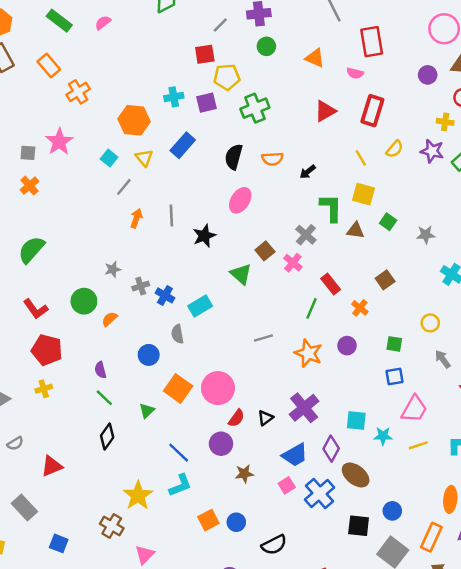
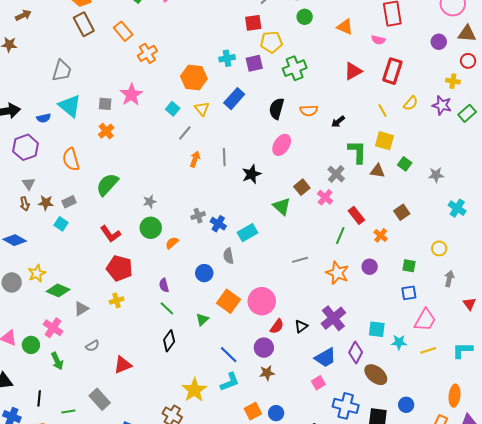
gray star: (113, 269) -> (150, 202), moved
gray arrow: (443, 359) -> (449, 279), turned 49
brown star: (244, 474) -> (267, 373), moved
blue cross: (319, 494) -> (346, 406), moved, turned -35

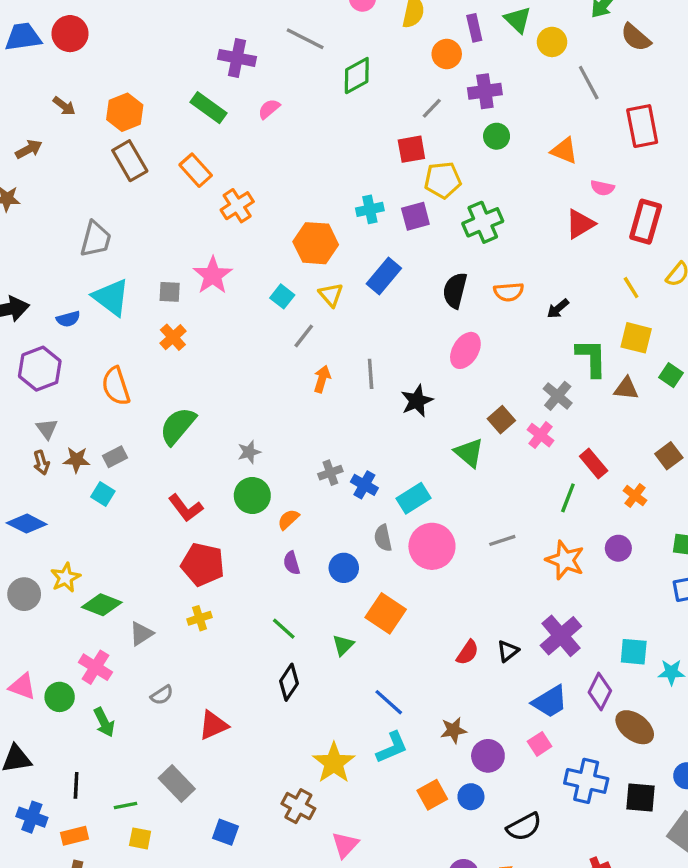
pink semicircle: (378, 40) -> (602, 188), moved
purple semicircle: (164, 285) -> (292, 563), moved
pink circle: (262, 301) -> (432, 546), moved
purple circle: (264, 348) -> (488, 756), moved

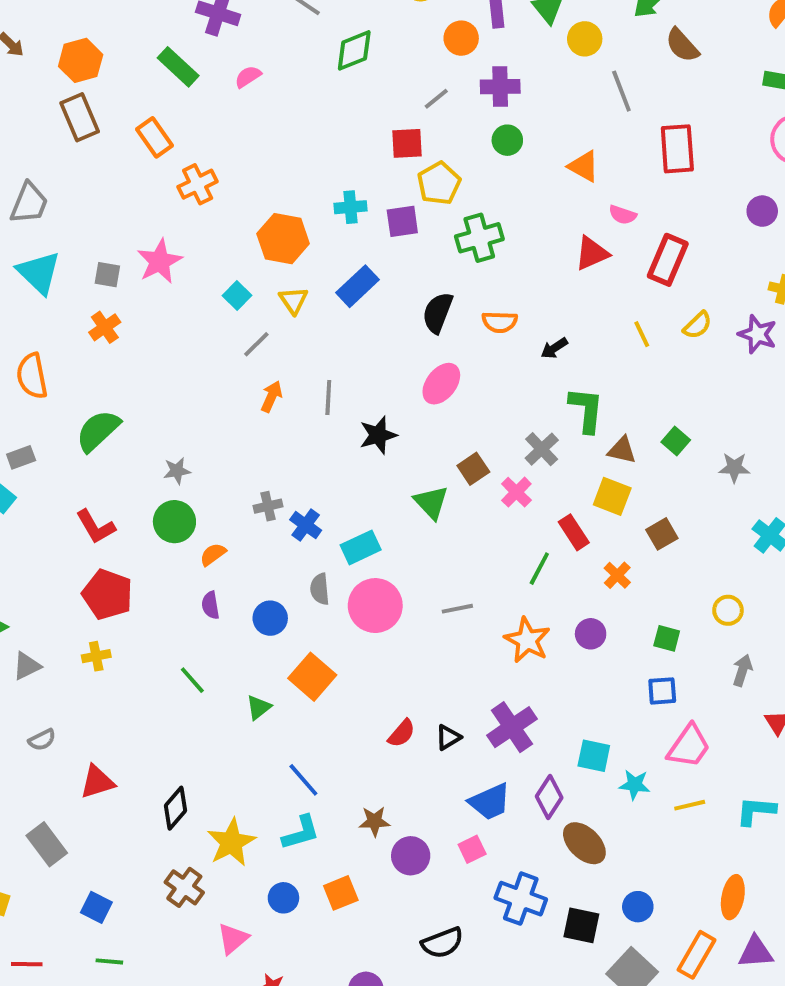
yellow pentagon: (443, 180) -> (439, 183), turned -30
yellow square: (636, 338) -> (612, 496), moved
black diamond: (289, 682) -> (175, 808), moved
blue circle: (471, 797) -> (283, 898), moved

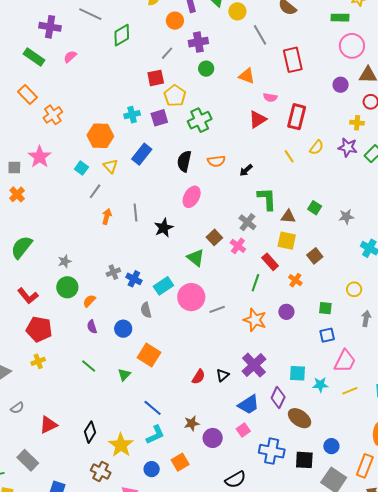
pink circle: (375, 606) -> (191, 297), moved

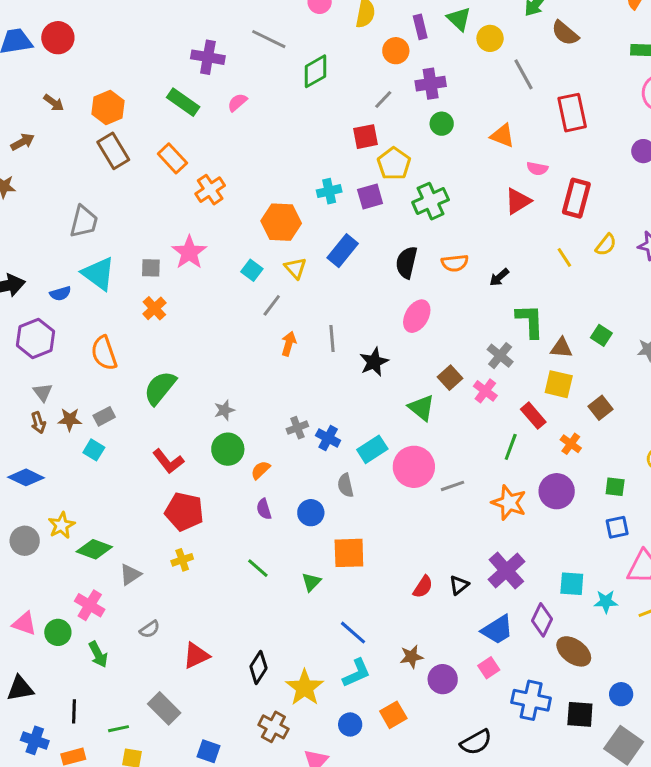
purple circle: (286, 312) -> (557, 491), size x1.5
orange square: (149, 355) -> (349, 553), turned -35

